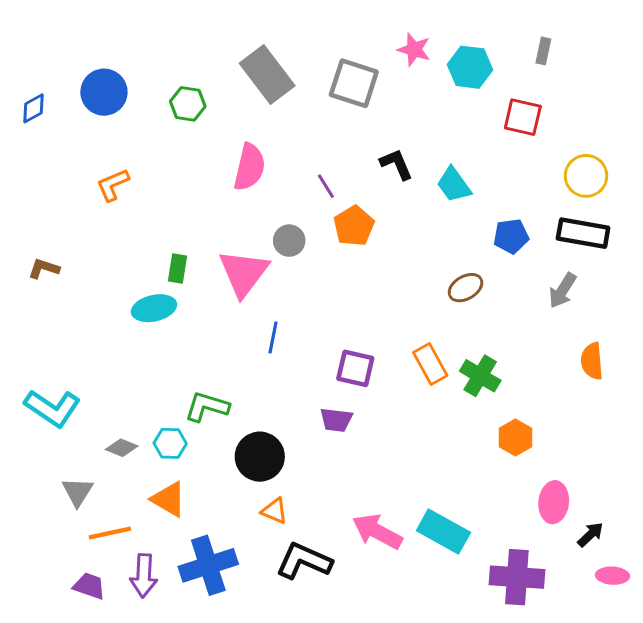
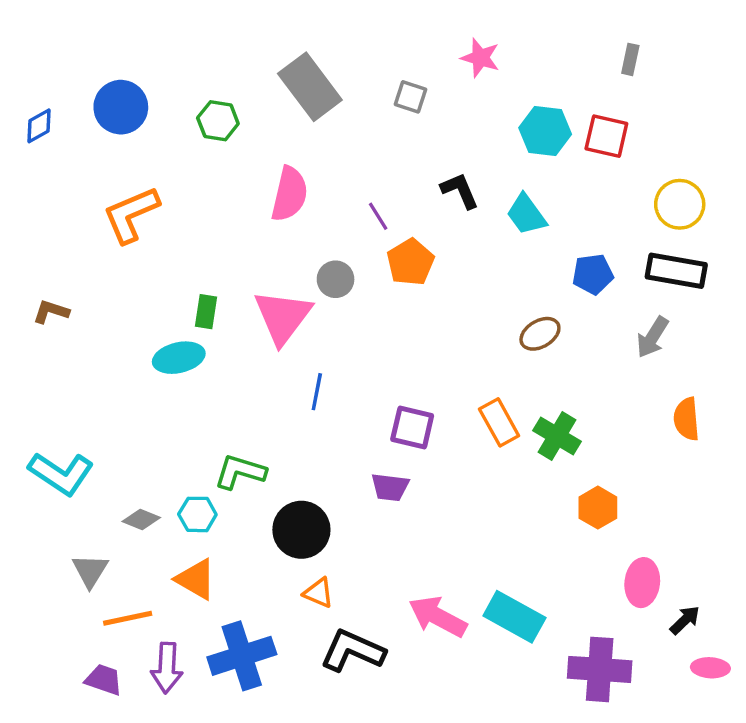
cyan hexagon: (470, 67) -> (545, 131), moved
gray square: (354, 83) -> (410, 97), size x0.6
orange L-shape: (113, 185) -> (131, 214), size x1.5

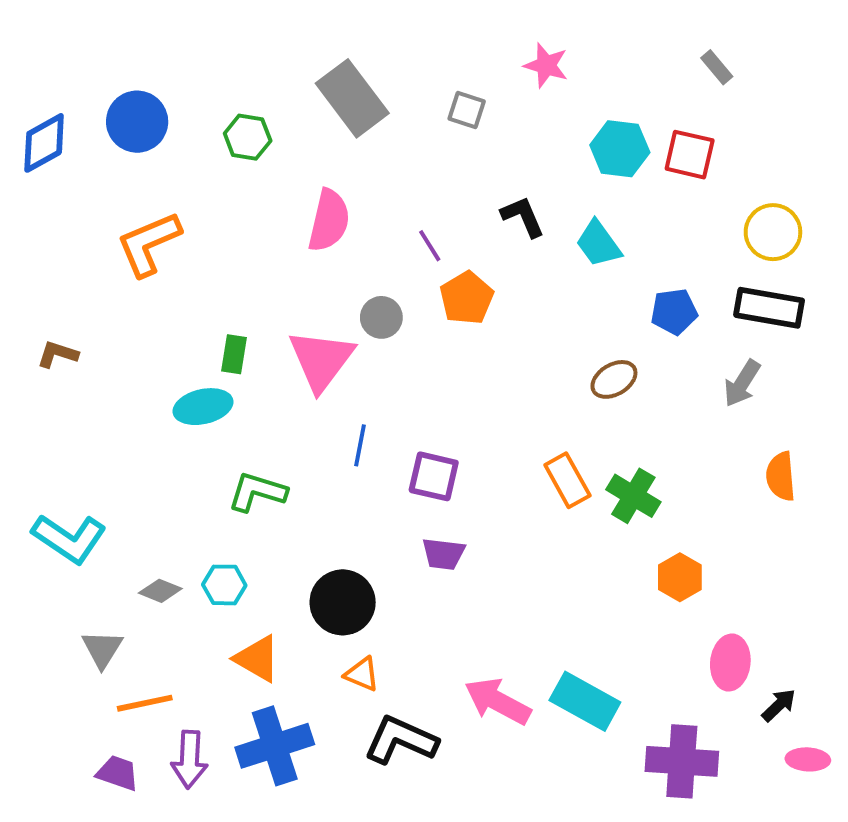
gray rectangle: (630, 59) -> (717, 67), turned -52
blue diamond: (39, 126) -> (44, 143), size x1.5
purple square: (412, 427) -> (434, 476), moved
green L-shape: (240, 472) -> (257, 492), moved
orange triangle: (196, 579) -> (257, 659), moved

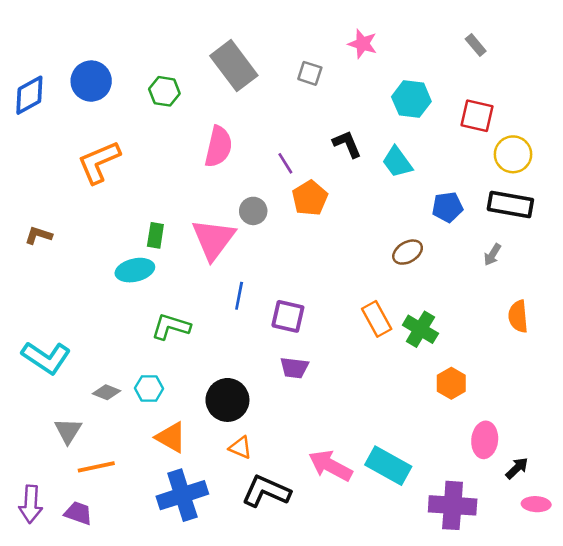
red square: (690, 155) -> (477, 116), moved
gray arrow: (742, 383) -> (492, 255), size x0.7
purple arrow: (189, 759) -> (31, 504), moved

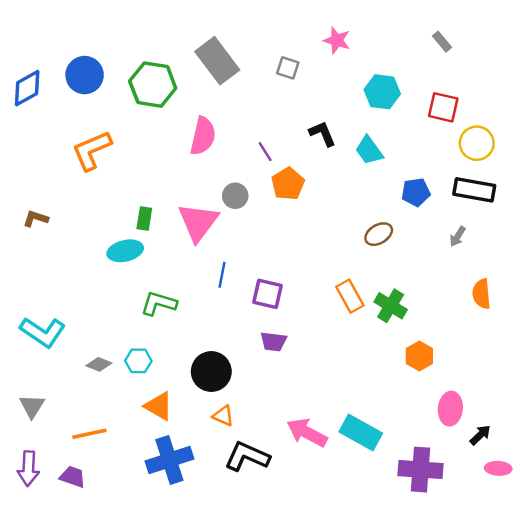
green hexagon: (164, 91) -> (153, 85), size x1.6
gray triangle: (68, 431) -> (32, 406), moved

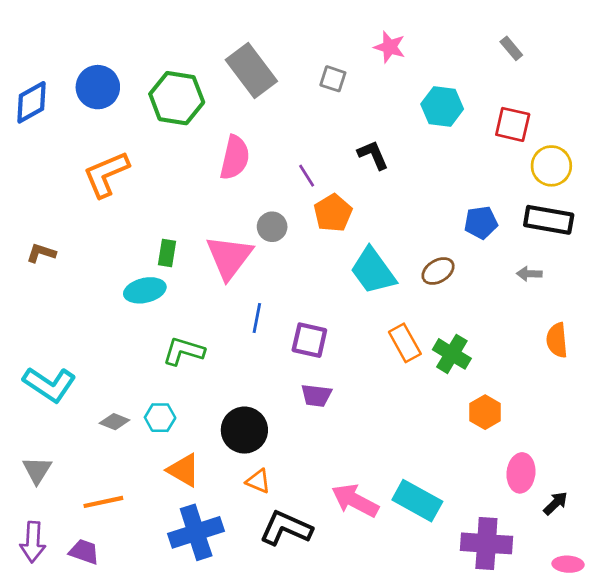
cyan trapezoid: (369, 150) -> (373, 271), moved, size x1.4
gray arrow: (458, 236) -> (529, 274), turned 60
pink ellipse: (498, 468) -> (568, 564), moved

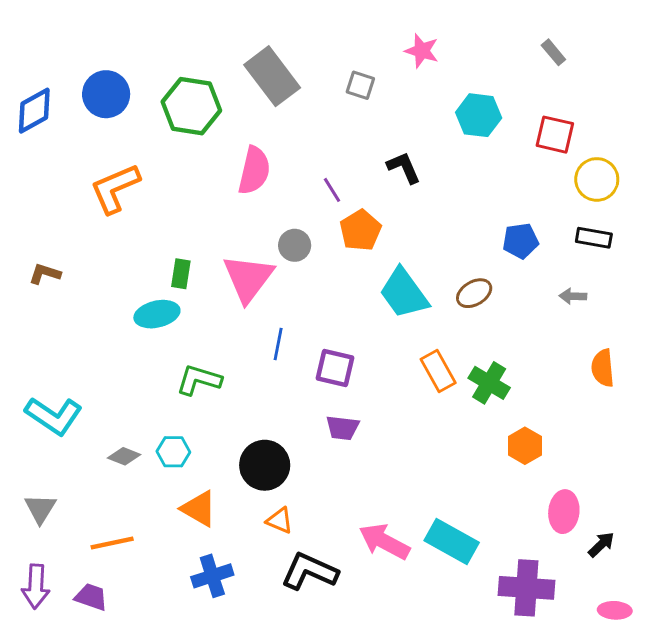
black rectangle: (549, 220) -> (594, 238), size x0.7
blue cross: (196, 532) -> (212, 576), size x0.7

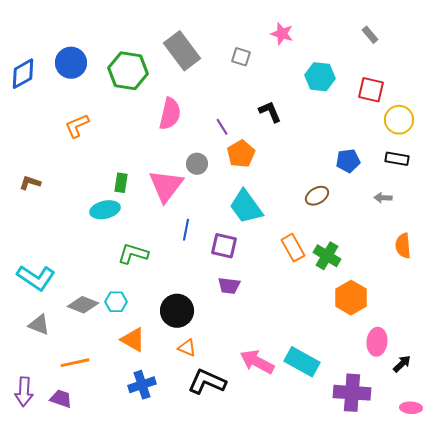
orange L-shape: (115, 188) -> (77, 126), size x0.7
cyan trapezoid: (404, 293) -> (246, 207), moved
orange hexagon: (525, 446) -> (351, 298), size x1.4
gray diamond: (124, 456) -> (83, 305), size x1.4
gray triangle: (40, 509) -> (39, 325), moved, turned -40

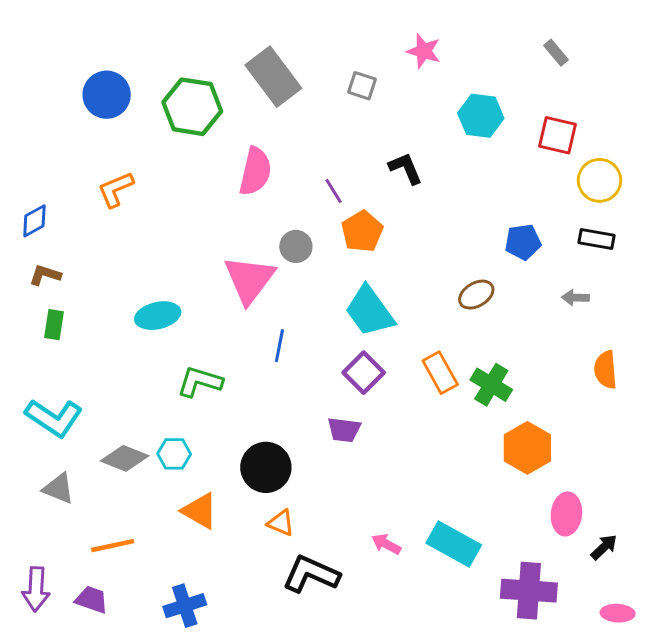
blue diamond: (23, 74) -> (34, 221), moved, size x0.7
green rectangle: (121, 183) -> (54, 325), moved
purple square: (224, 246) -> (364, 373), moved, turned 32
pink arrow: (257, 362) -> (386, 544), size x0.6
blue cross: (142, 385) -> (185, 606), moved

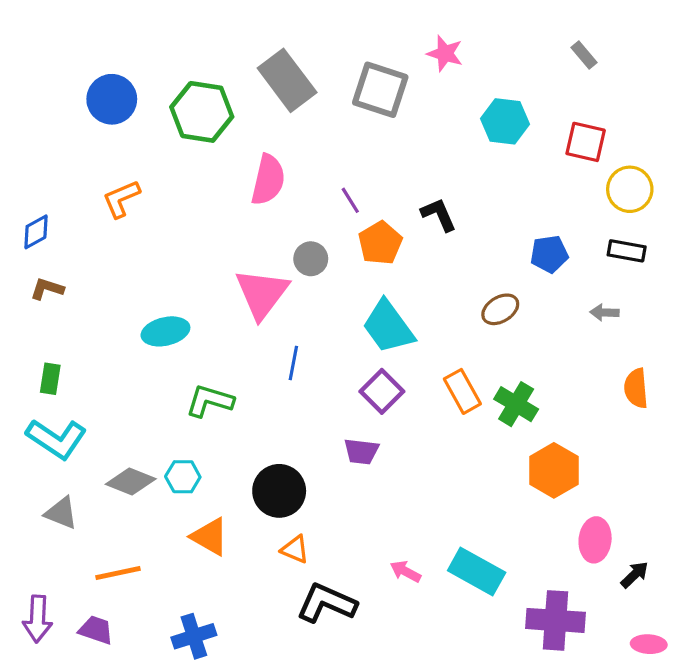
gray square: (362, 86) -> (380, 90), size x1.8
black L-shape: (406, 168) -> (439, 215), moved
green rectangle: (54, 325) -> (50, 379), moved

